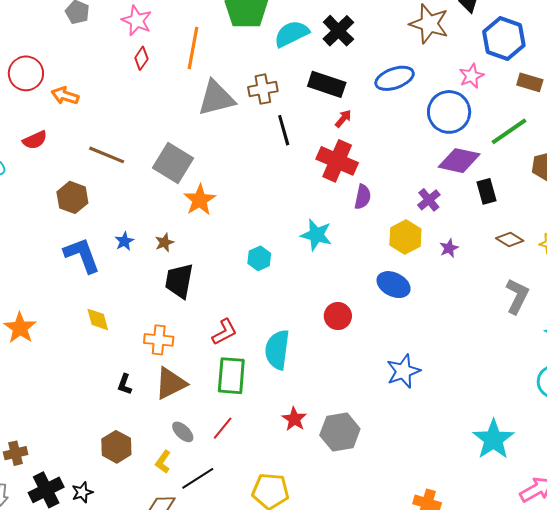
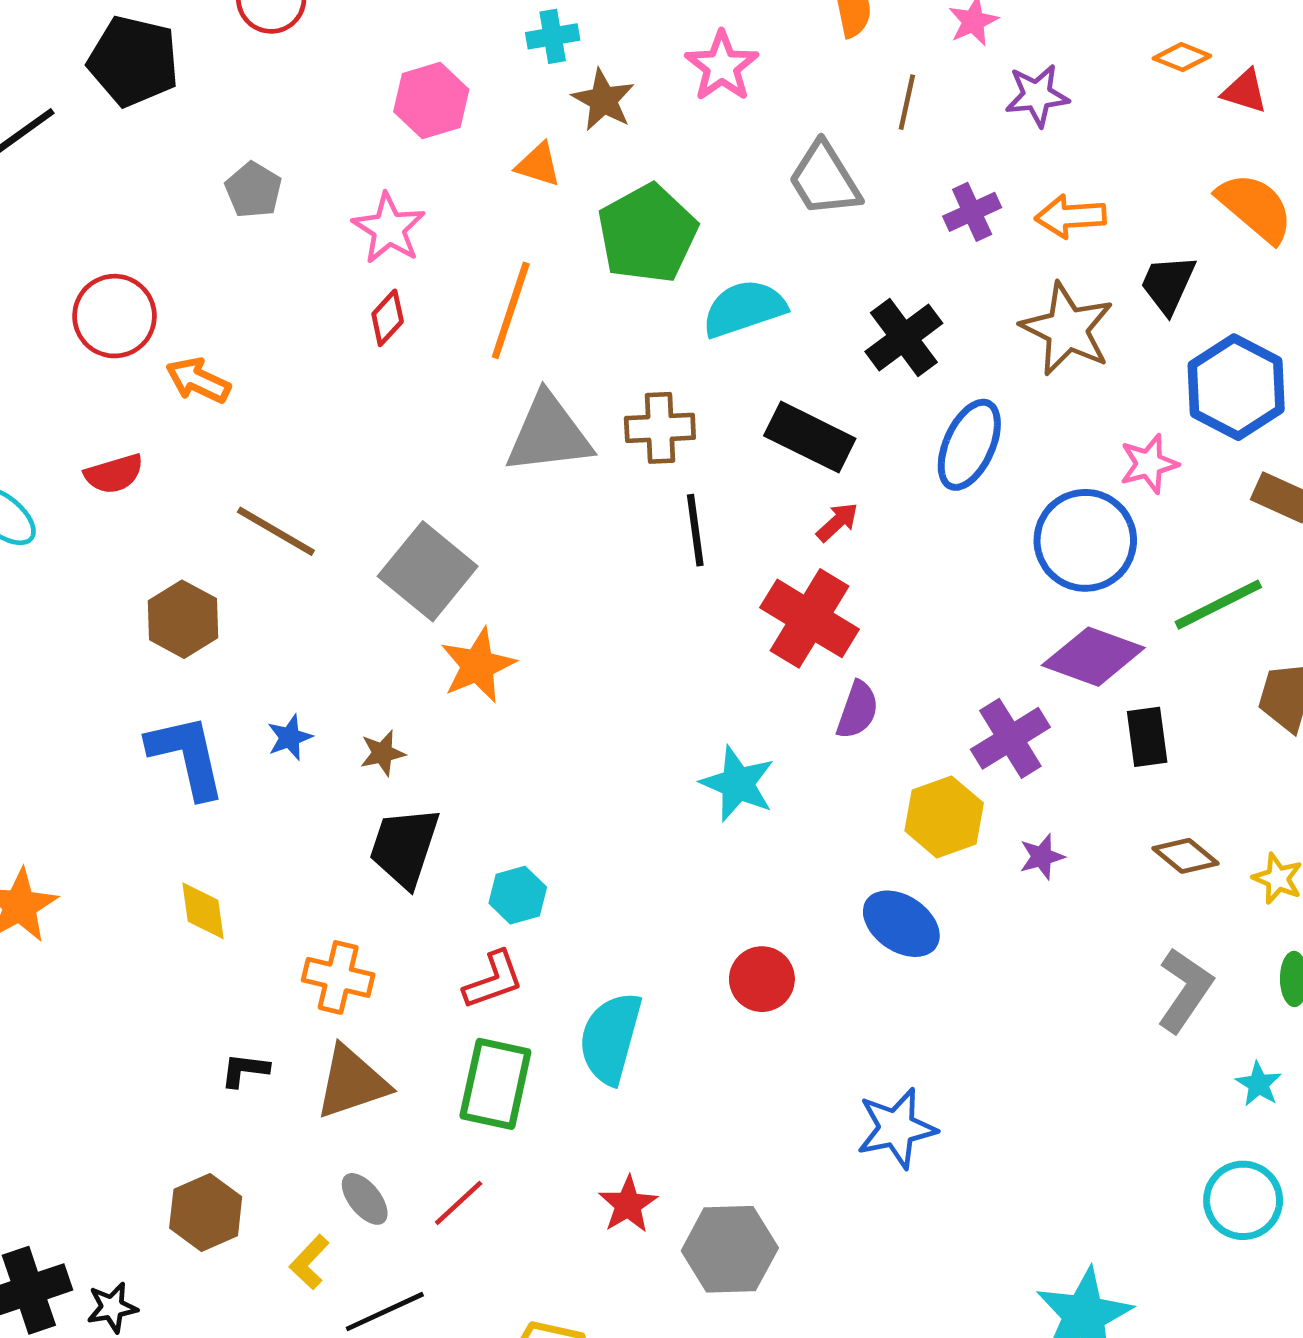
black cross: (338, 31) -> (904, 337), moved
blue ellipse: (395, 78) -> (969, 445), turned -54
purple cross: (429, 200) -> (1010, 738), size x1.4
cyan hexagon: (259, 258) -> (518, 895), moved
black L-shape: (125, 384) -> (245, 1070), turned 70

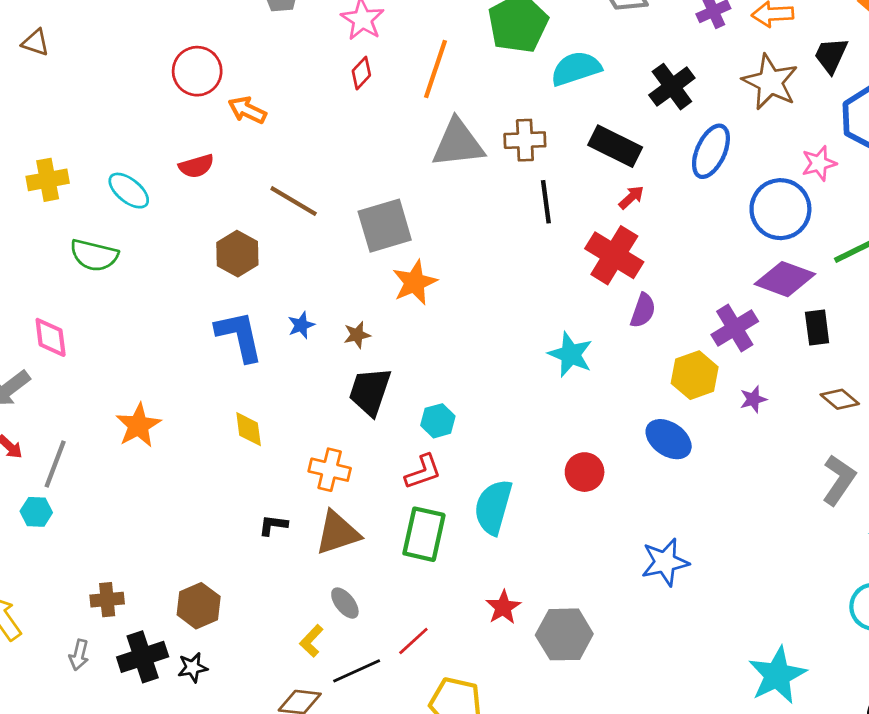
gray square: (428, 571) -> (385, 226), turned 34
red line: (459, 1203) -> (413, 641), moved
brown hexagon: (206, 1212) -> (199, 606), moved

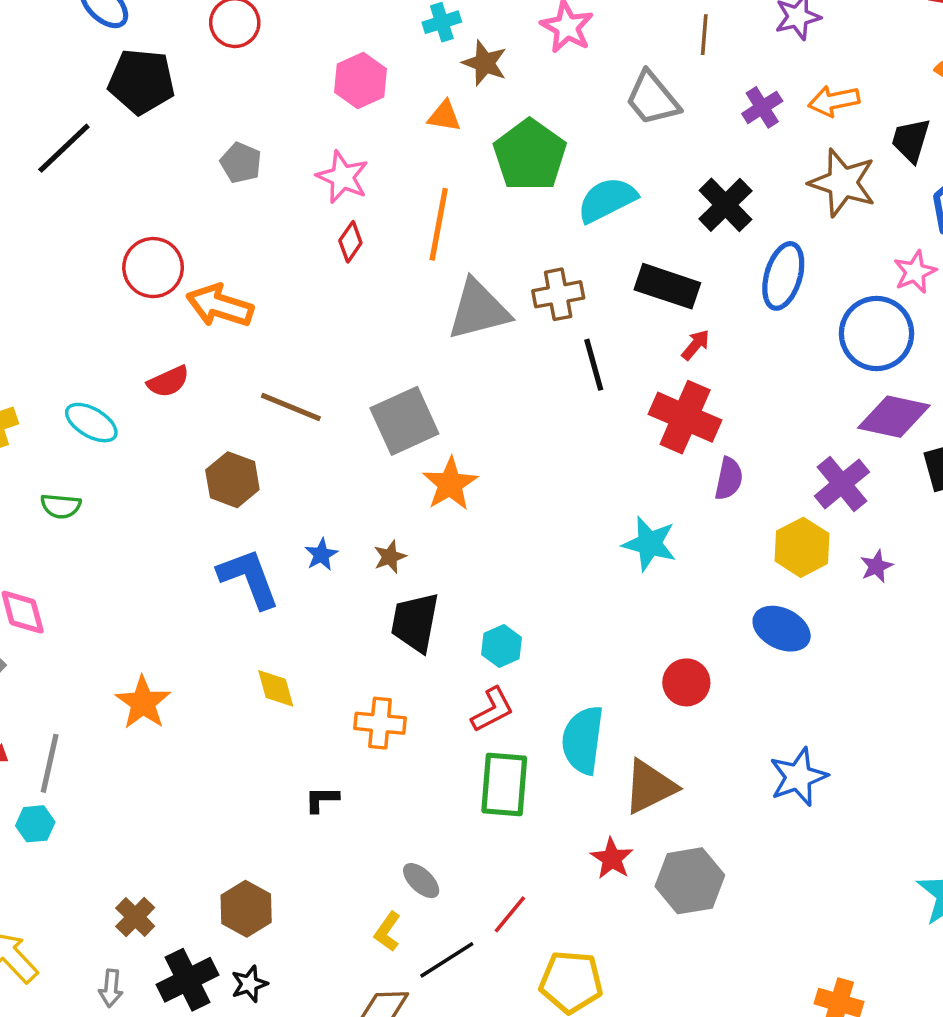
orange arrow: (247, 110) -> (220, 306), size x1.4
green semicircle: (94, 255) -> (61, 506), size x0.7
brown triangle: (338, 533) -> (650, 787), moved
brown cross: (107, 600) -> (135, 917), turned -32

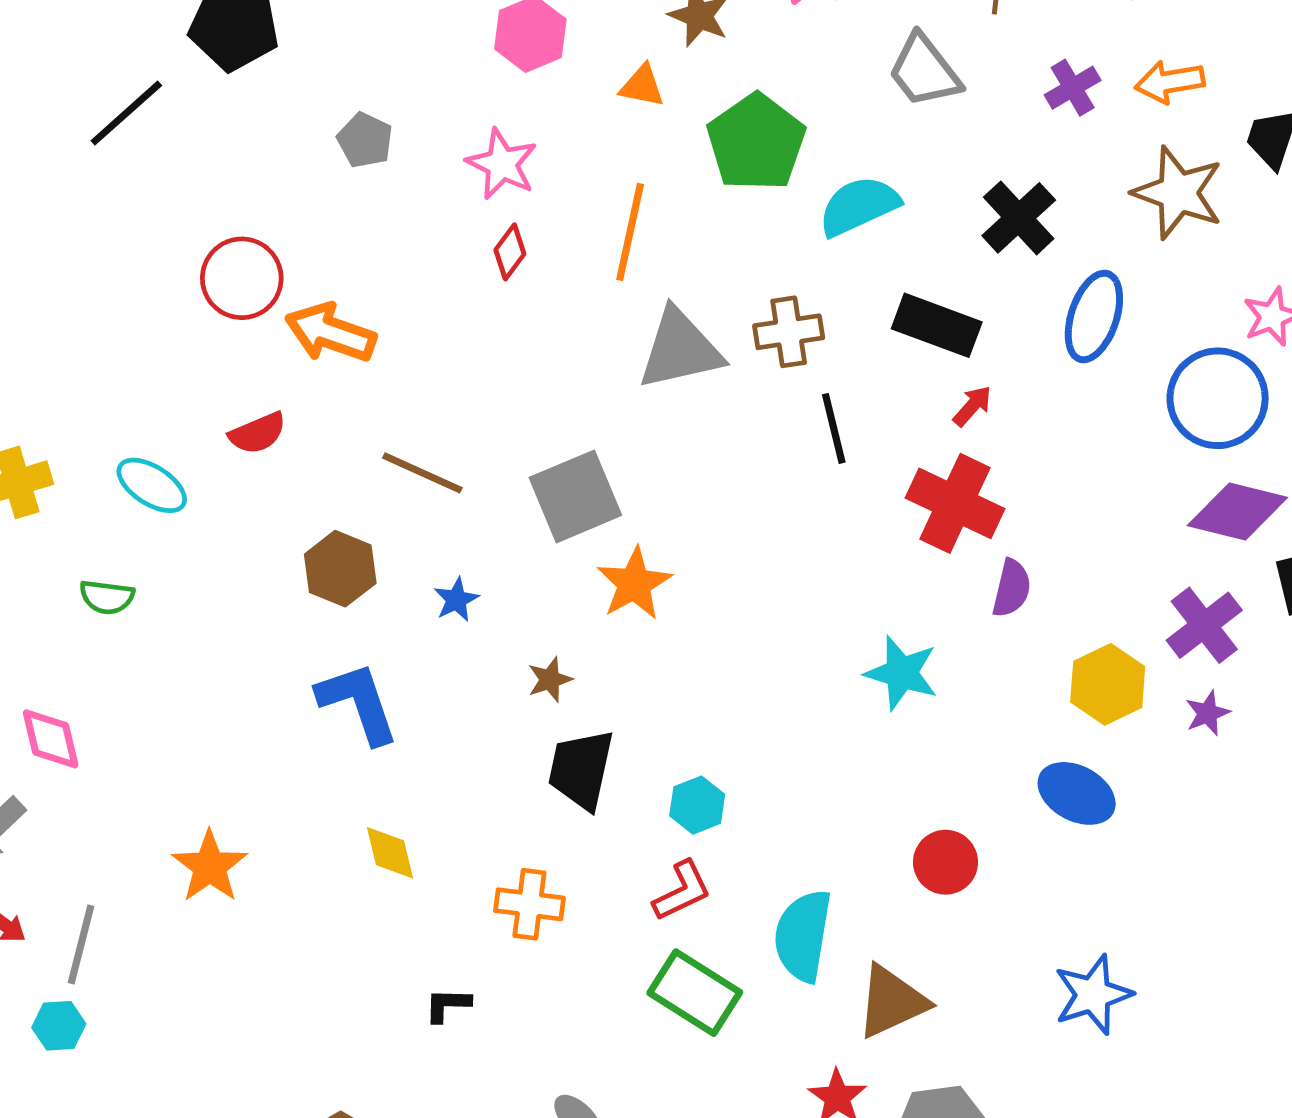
purple cross: (842, 484) -> (1204, 625), moved
blue star: (321, 555) -> (456, 600), moved
green rectangle: (504, 785) -> (695, 993), turned -64

